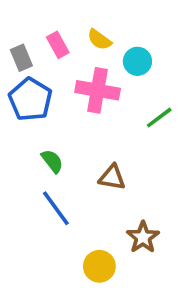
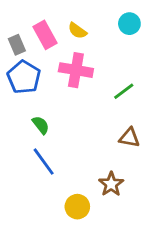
pink rectangle: (58, 45) -> (45, 35), size x1.4
cyan circle: (137, 61) -> (129, 24), moved
brown triangle: (112, 177) -> (129, 138), moved

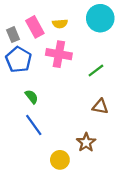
cyan circle: (129, 24) -> (100, 18), size x1.6
yellow semicircle: (77, 31) -> (60, 24), turned -40

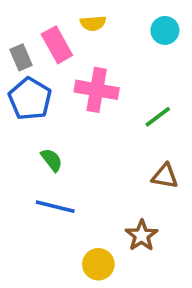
cyan circle: (100, 18) -> (165, 30), size x0.6
yellow semicircle: (60, 24) -> (93, 23), moved
blue line: (34, 125) -> (55, 207), turned -40

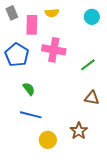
pink rectangle: (57, 45) -> (32, 25), turned 30
gray rectangle: (21, 57) -> (12, 13), moved
yellow circle: (98, 264) -> (48, 140), moved

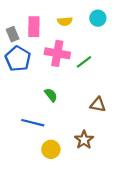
gray rectangle: (12, 13) -> (13, 34), moved
yellow semicircle: (52, 13) -> (65, 21), moved
green line: (88, 65) -> (84, 62), moved
green semicircle: (29, 89) -> (51, 95), moved

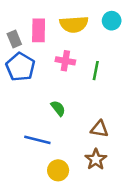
yellow semicircle: (65, 21) -> (74, 24), size x1.6
pink cross: (57, 53) -> (65, 61), size x0.7
green line: (84, 62) -> (96, 71), turned -42
brown triangle: (98, 105) -> (99, 129), moved

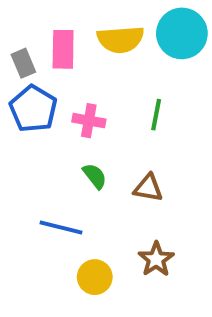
cyan circle: (112, 21) -> (182, 33), size x1.6
pink cross: (65, 61) -> (89, 121), moved
brown triangle: (99, 129) -> (148, 188), moved

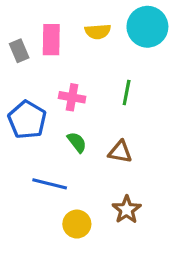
yellow semicircle: (120, 39) -> (98, 32), size x0.7
blue pentagon: (33, 109) -> (27, 120), moved

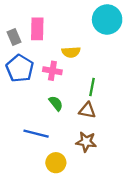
yellow semicircle: (98, 32) -> (71, 52), moved
green line: (127, 92) -> (92, 87), moved
blue pentagon: (27, 120) -> (20, 68), moved
brown star: (127, 210) -> (86, 142), moved, turned -30

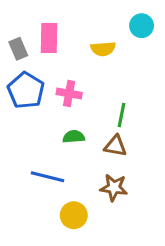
cyan circle: (107, 19) -> (142, 26), size x0.6
yellow semicircle: (71, 52) -> (103, 49), moved
green semicircle: (56, 103) -> (74, 137), turned -56

